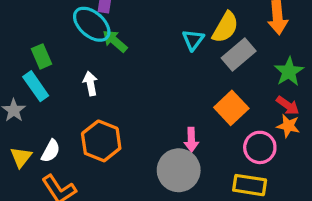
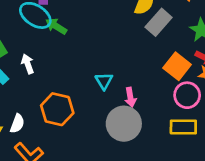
cyan triangle: (193, 40) -> (104, 81), moved
white arrow: (90, 83) -> (28, 64), moved
orange square: (231, 108) -> (177, 66), moved

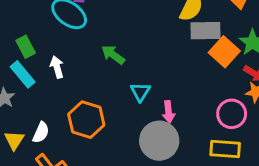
gray rectangle: (159, 22) -> (205, 31), turned 44
green arrow: (56, 26) -> (113, 55), moved
orange square: (177, 66) -> (224, 52), moved

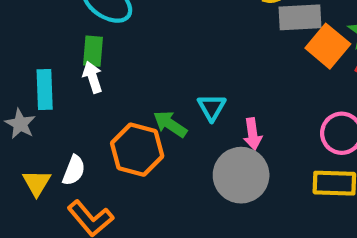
green rectangle: (26, 47) -> (93, 51), moved, turned 35
green arrow: (113, 55) -> (170, 124), moved
cyan rectangle: (23, 74) -> (45, 89), turned 40

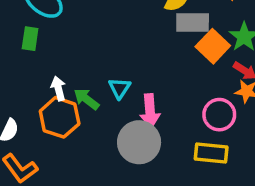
white arrow: (93, 77) -> (58, 88), moved
pink arrow: (253, 134) -> (150, 111), size x1.4

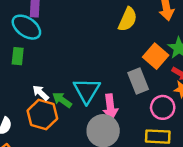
gray rectangle: (193, 23) -> (138, 81), moved, turned 70
white arrow: (58, 88) -> (41, 93), turned -30
cyan triangle: (120, 88) -> (87, 91), size x1.6

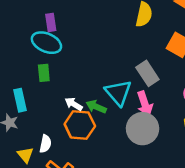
gray rectangle: (138, 81) -> (147, 73), moved

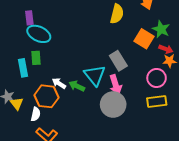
purple rectangle: (51, 22) -> (29, 18), moved
cyan rectangle: (20, 100) -> (23, 68), moved
orange hexagon: (80, 125) -> (46, 96), moved
yellow triangle: (25, 155) -> (17, 104), moved

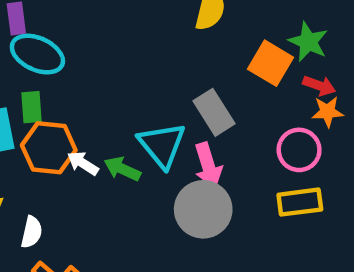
orange hexagon: (46, 96) -> (49, 148), moved

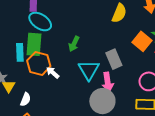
green rectangle: (32, 107) -> (34, 44), size x1.6
green arrow: (122, 169) -> (74, 44), moved, turned -98

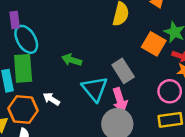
cyan ellipse: (40, 22) -> (26, 39), turned 35
green arrow: (74, 44) -> (72, 60), turned 91
orange hexagon: (39, 63) -> (23, 109), moved

